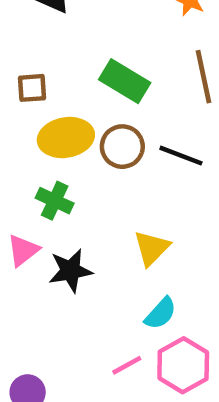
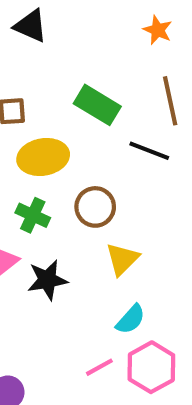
brown circle: (122, 147) -> (95, 207), moved
black line: (181, 156) -> (149, 151), moved

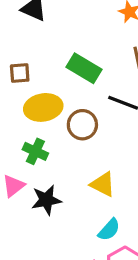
brown circle: (95, 207) -> (82, 125), moved
yellow triangle: (122, 259) -> (103, 184), turned -48

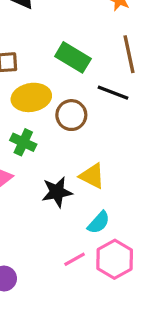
black star: (46, 200) -> (57, 192), moved

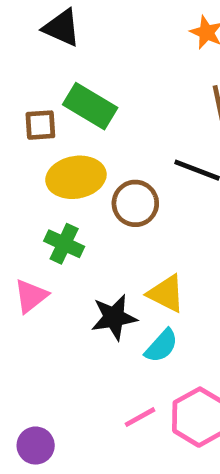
green rectangle: (73, 57) -> (90, 106), moved
cyan semicircle: (99, 222) -> (161, 346), moved

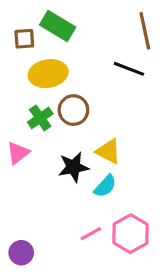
brown circle: (135, 203) -> (73, 110), moved
green cross: (64, 244) -> (40, 118), turned 30

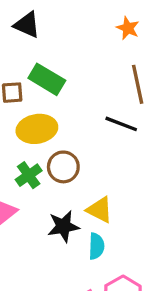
cyan semicircle: (105, 186) -> (96, 246), turned -40

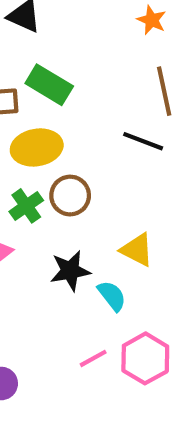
yellow triangle: (100, 210) -> (137, 250), moved
cyan semicircle: (96, 246) -> (112, 296), turned -40

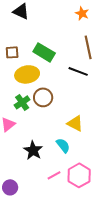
green rectangle: (49, 85) -> (44, 52), moved
black star: (70, 271) -> (33, 150), moved, turned -30

